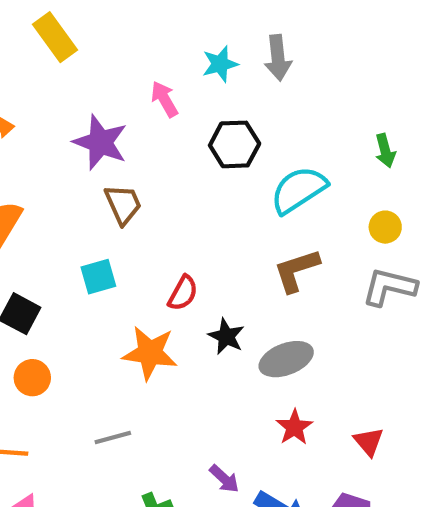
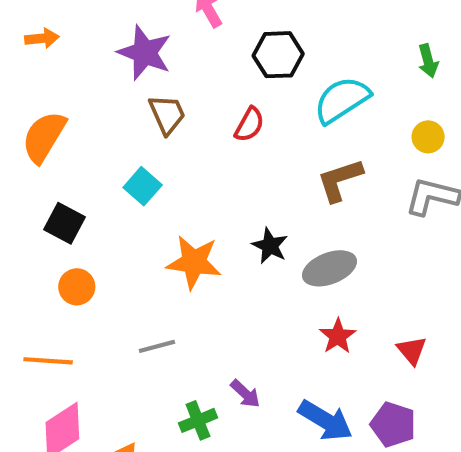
cyan square: (98, 277) -> (143, 186), turned -33
red semicircle: (183, 293) -> (249, 125), moved
purple arrow: (224, 479) -> (245, 394), moved

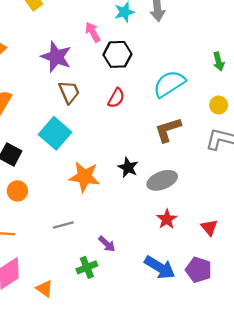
black hexagon: (278, 55) -> (117, 54), moved
cyan square: (143, 186) -> (55, 133), size x1.5
purple arrow: (245, 394) -> (107, 244), moved

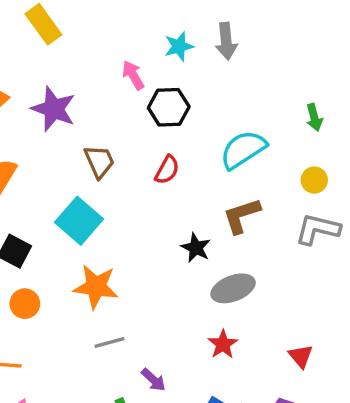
purple star: (56, 57) -> (54, 109), moved
black star: (128, 167) -> (196, 248), moved
orange star: (84, 177) -> (96, 287), moved
red star: (167, 219) -> (223, 344), moved
gray line: (63, 225) -> (109, 343), moved

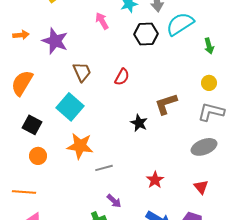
black hexagon: (169, 107) -> (146, 34), moved
cyan semicircle: (243, 150) -> (180, 24), moved
gray ellipse: (233, 288) -> (204, 147), moved
gray line: (109, 343) -> (104, 168), moved

